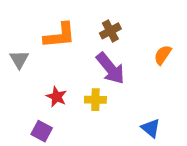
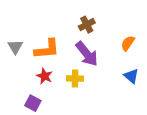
orange L-shape: (60, 35) -> (47, 49), moved
blue triangle: (151, 128) -> (131, 76), moved

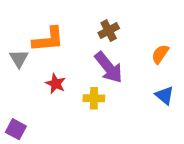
orange L-shape: (47, 49) -> (48, 39), moved
red star: (45, 76) -> (56, 84), moved
purple square: (33, 103) -> (16, 129), moved

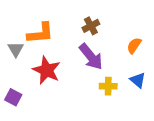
red star: (56, 84) -> (47, 70), size x1.6
yellow cross: (94, 98) -> (108, 86), moved
purple square: (16, 129) -> (13, 97), moved

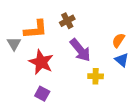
brown cross: (91, 26) -> (67, 21), moved
blue triangle: (138, 80) -> (122, 60), moved
purple square: (13, 97) -> (42, 94), moved

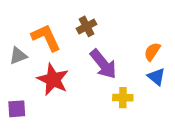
orange L-shape: (36, 29) -> (46, 38), turned -110
gray triangle: (14, 44) -> (18, 56), turned 40
purple square: (42, 94) -> (17, 109), moved, turned -32

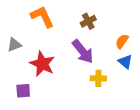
brown cross: (87, 26) -> (88, 21), moved
orange L-shape: (46, 38) -> (42, 17), moved
purple square: (17, 109) -> (23, 91), moved

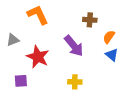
brown cross: (88, 21) -> (90, 20), moved, turned 32
yellow cross: (98, 78) -> (75, 82), moved

